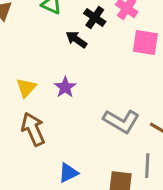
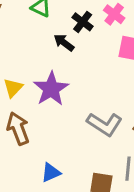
purple star: (65, 87) -> (51, 89), size x1.6

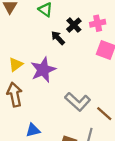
pink cross: (114, 14) -> (98, 23), turned 32

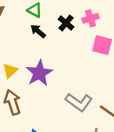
black arrow: (58, 38) -> (38, 31), moved

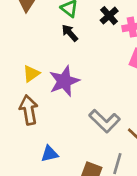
black cross: (66, 23) -> (109, 16), moved

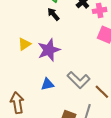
brown arrow: (29, 110) -> (17, 103), moved
blue triangle: (49, 154) -> (47, 84), moved

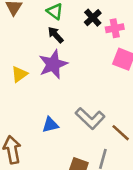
purple star: (49, 50) -> (53, 64), moved

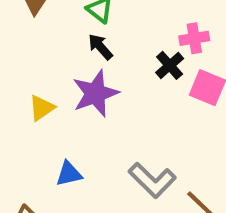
black cross: (93, 18) -> (170, 65), moved
blue triangle: (50, 125) -> (69, 174), moved

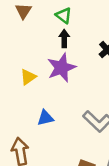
black arrow: (100, 47) -> (64, 39), turned 42

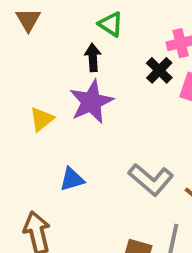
green triangle: (64, 15) -> (111, 24), moved

